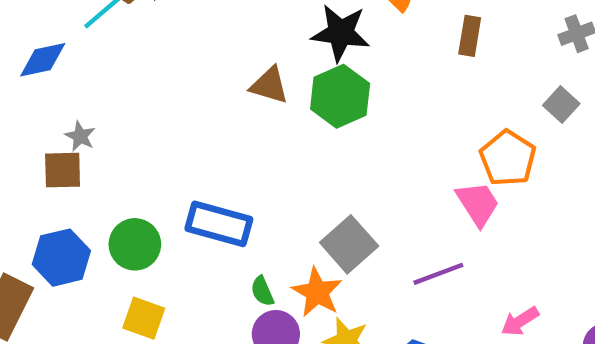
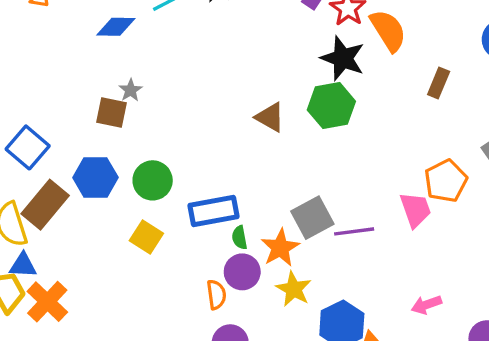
brown triangle: (269, 85) -> (270, 117), moved
blue rectangle: (219, 224) -> (213, 211), moved, turned -39
purple line: (438, 274) -> (354, 231), moved

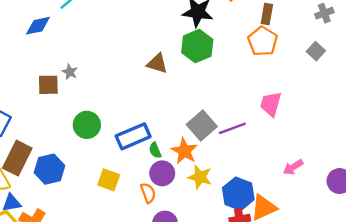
gray star: (131, 90) -> (70, 72), moved
blue hexagon: (95, 178) -> (49, 169), moved
orange pentagon: (446, 181) -> (263, 41), moved
pink trapezoid: (415, 210) -> (271, 104), turned -132
yellow square: (146, 237) -> (109, 180), moved

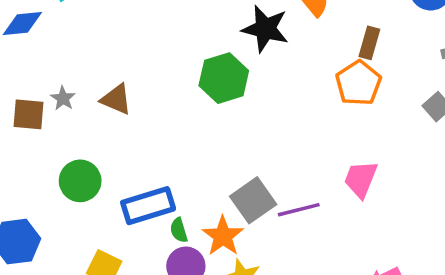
green hexagon: (197, 46) -> (224, 78), moved
brown triangle: (157, 64) -> (116, 99), moved

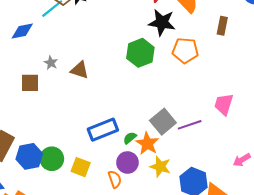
orange pentagon: (358, 83) -> (185, 50), moved, turned -30
gray star: (63, 98) -> (51, 63), moved
green circle: (80, 181) -> (52, 159), moved
green semicircle: (179, 230) -> (130, 138), moved, turned 72

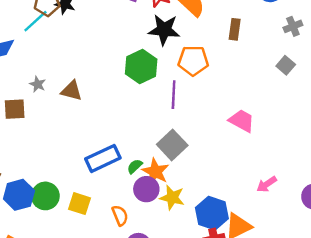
pink trapezoid: (224, 104) -> (242, 121), turned 105
purple line: (190, 125) -> (174, 95), moved, turned -65
purple circle: (127, 162) -> (146, 189), moved

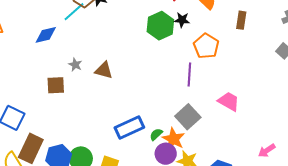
black star: (164, 30) -> (182, 20), size x0.6
orange pentagon: (193, 61) -> (206, 46), turned 30
green hexagon: (141, 66) -> (160, 26), moved
pink trapezoid: (242, 121) -> (229, 101), moved

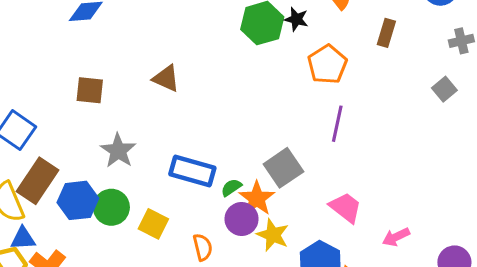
gray star: (75, 65) -> (118, 151), moved, size x1.6
purple line: (189, 74) -> (337, 124), moved
pink trapezoid: (229, 101) -> (346, 207), moved
blue rectangle: (129, 127) -> (192, 171), turned 32

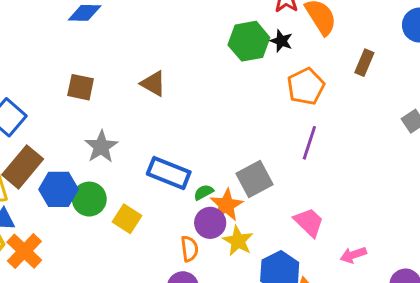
orange semicircle: (203, 247) -> (190, 249), moved

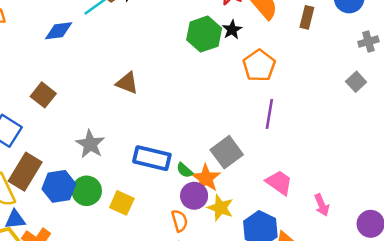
black star: (281, 41) -> (232, 30), turned 30
brown rectangle: (364, 63) -> (307, 17), moved
brown square: (81, 87) -> (43, 95), moved, turned 35
green semicircle: (204, 192) -> (185, 170), turned -102
pink arrow: (353, 255) -> (322, 205), turned -85

